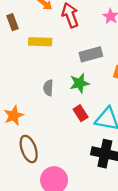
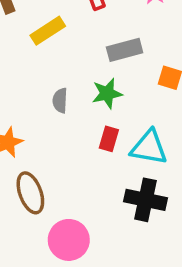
yellow rectangle: (40, 42) -> (48, 31), turned -35
red rectangle: (81, 113) -> (109, 139), turned 49

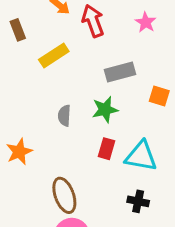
brown ellipse: (30, 193) -> (64, 195), moved
black cross: (145, 200) -> (138, 201), size x0.6

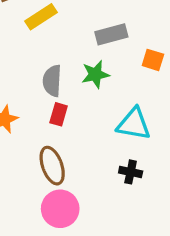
gray semicircle: (64, 116) -> (52, 81), size x1.4
red rectangle: (107, 149) -> (59, 114), moved

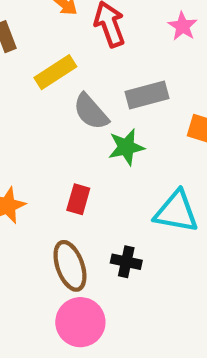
gray semicircle: (52, 81) -> (91, 112), moved, turned -44
black cross: (131, 172) -> (126, 262), moved

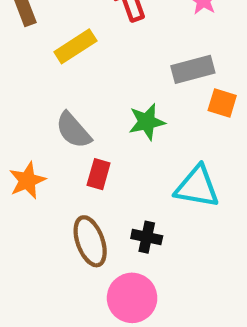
gray rectangle: (147, 95) -> (193, 69), moved
gray semicircle: (91, 112) -> (73, 130), moved
pink circle: (80, 322) -> (132, 298), moved

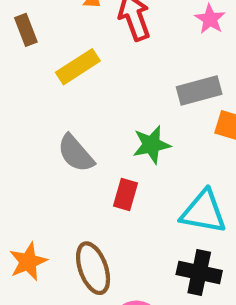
red rectangle: (99, 174) -> (126, 195), moved
orange star: (27, 180) -> (28, 262), moved
black cross: (147, 237) -> (199, 272), moved, size x1.4

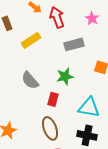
gray rectangle: (199, 91) -> (74, 44), moved
brown ellipse: (93, 268) -> (50, 128), moved

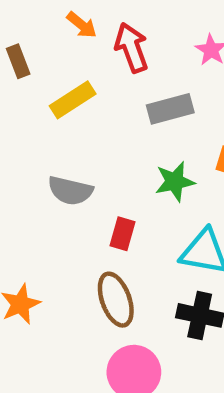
green star: (65, 76) -> (175, 182), moved
gray semicircle: (30, 80) -> (70, 191), turned -36

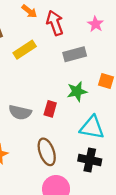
gray semicircle: (70, 191) -> (20, 112), moved
red rectangle: (123, 234) -> (50, 109), moved

